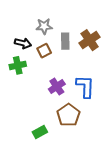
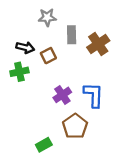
gray star: (44, 26) -> (47, 17), moved
gray rectangle: (65, 41) -> (72, 35), moved

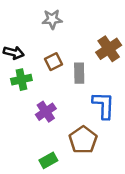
gray rectangle: (72, 35) -> (79, 73), moved
black arrow: (25, 47) -> (14, 53), moved
purple cross: (62, 95) -> (46, 112), moved

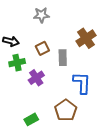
purple cross: (46, 112) -> (36, 78), moved
green rectangle: (48, 160) -> (31, 119), moved

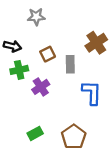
gray star: (41, 15) -> (36, 17), moved
brown pentagon: (66, 110) -> (74, 137), moved

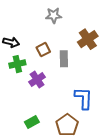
gray star: (36, 17) -> (54, 15), moved
blue L-shape: (92, 93) -> (84, 98), moved

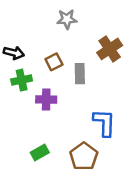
purple cross: (37, 80) -> (46, 99), turned 35

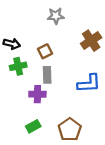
gray rectangle: (80, 74) -> (47, 75), moved
purple cross: (46, 99) -> (37, 94), moved
blue L-shape: (104, 123) -> (89, 83), moved, turned 85

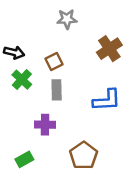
green cross: (18, 66) -> (22, 80), turned -35
purple cross: (37, 94) -> (45, 125), moved
green rectangle: (33, 126) -> (24, 159), moved

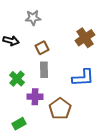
gray star: (67, 19) -> (33, 18), moved
green cross: (22, 80) -> (17, 79), moved
brown pentagon: (84, 155) -> (60, 109), moved

